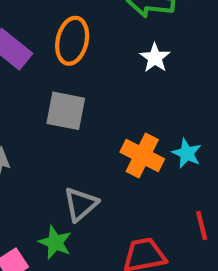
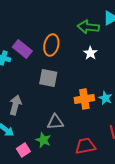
orange cross: (142, 155) -> (84, 99), turned -36
gray triangle: (81, 204) -> (55, 122), turned 36

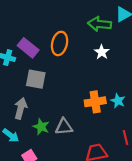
gray square: (48, 78) -> (36, 79), moved
green star: (43, 140) -> (41, 127), moved

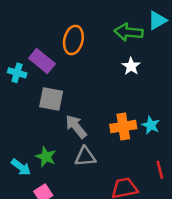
orange ellipse: (60, 43) -> (73, 40), moved
gray arrow: (21, 108) -> (76, 127), moved, turned -54
green star: (41, 127) -> (46, 157), moved

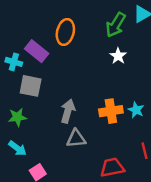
green arrow: (128, 32) -> (116, 25), turned -65
gray square: (51, 99) -> (31, 86), moved
gray arrow: (76, 127) -> (68, 111), turned 55
green star: (46, 157) -> (17, 117), moved, turned -30

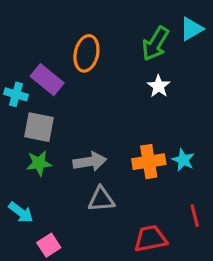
gray arrow: (68, 111) -> (90, 162), turned 65
green star: (17, 117) -> (39, 163), moved

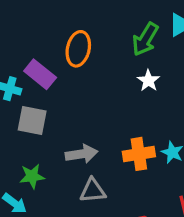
green star: (39, 163) -> (32, 176), moved

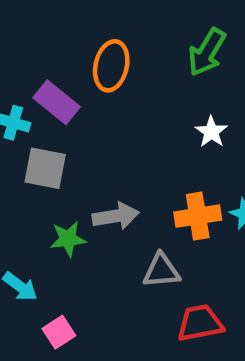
white star: (148, 81) -> (211, 132), moved
green star: (32, 176) -> (68, 239), moved
gray triangle: (93, 191) -> (161, 271), moved

